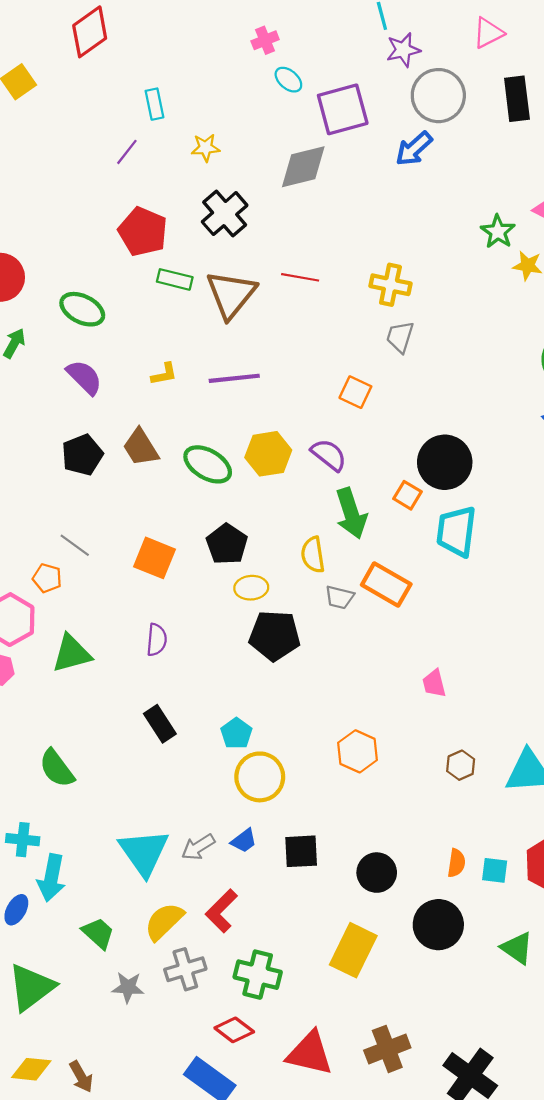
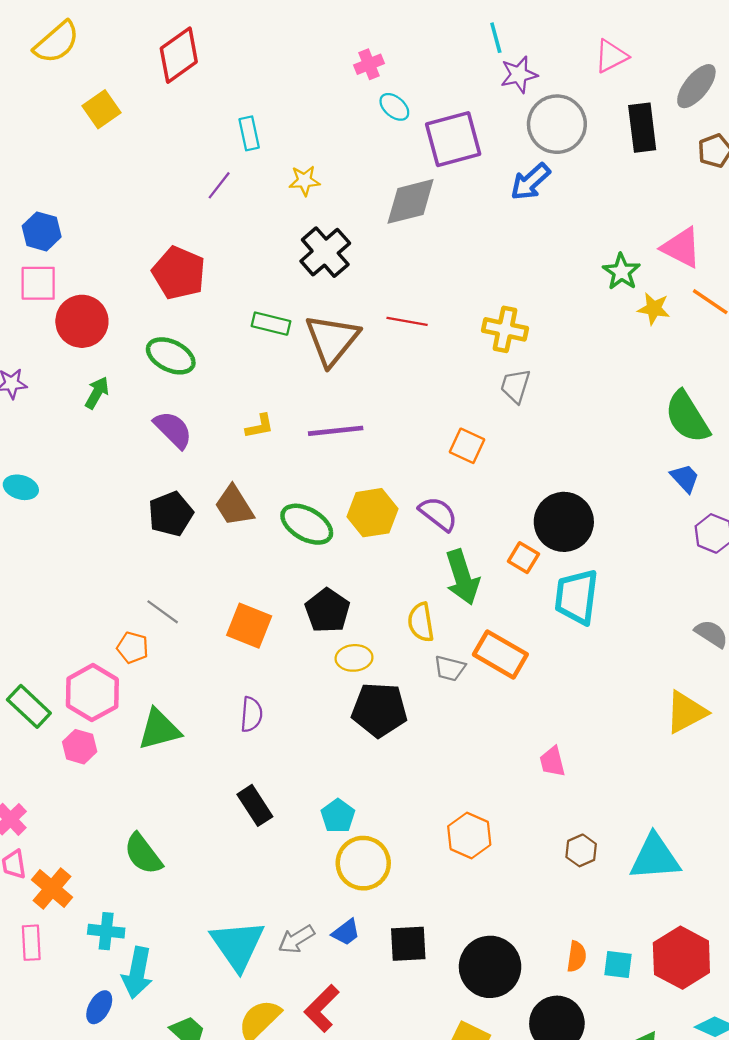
red pentagon: (143, 232) -> (179, 273), moved
black circle: (377, 873) -> (490, 967), size x1.4

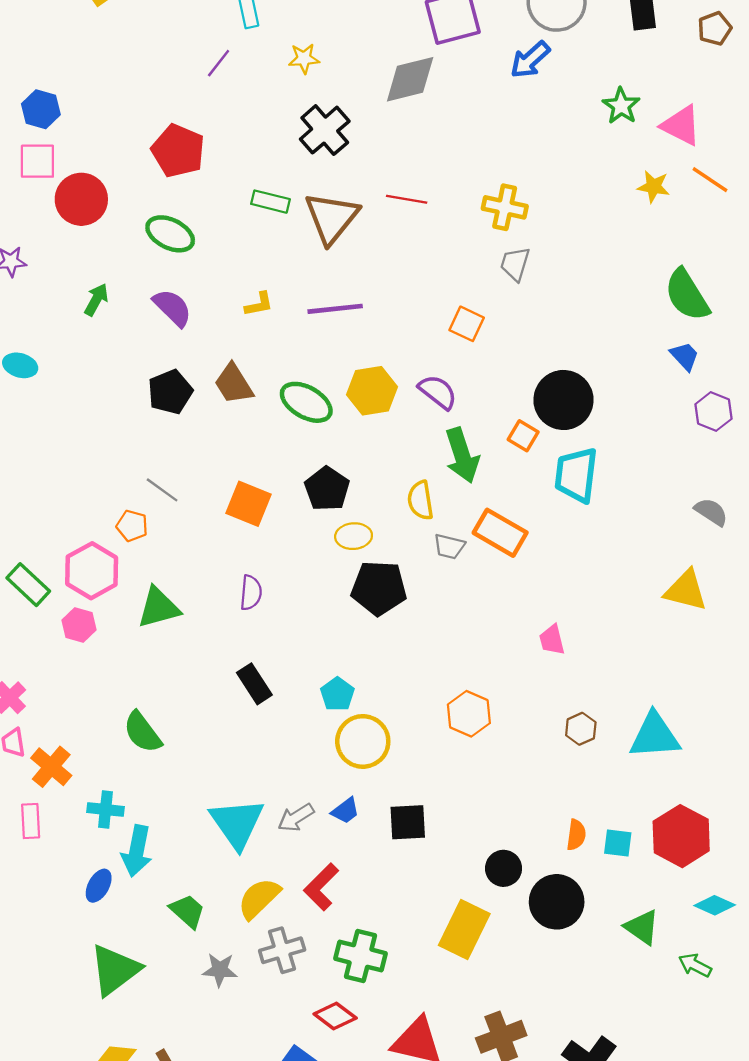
green star: (621, 272) -> (621, 106), moved
green arrow: (97, 393) -> (96, 300), moved
yellow triangle: (686, 712) -> (686, 590), turned 42
black circle: (490, 967) -> (504, 868), moved, size x0.6

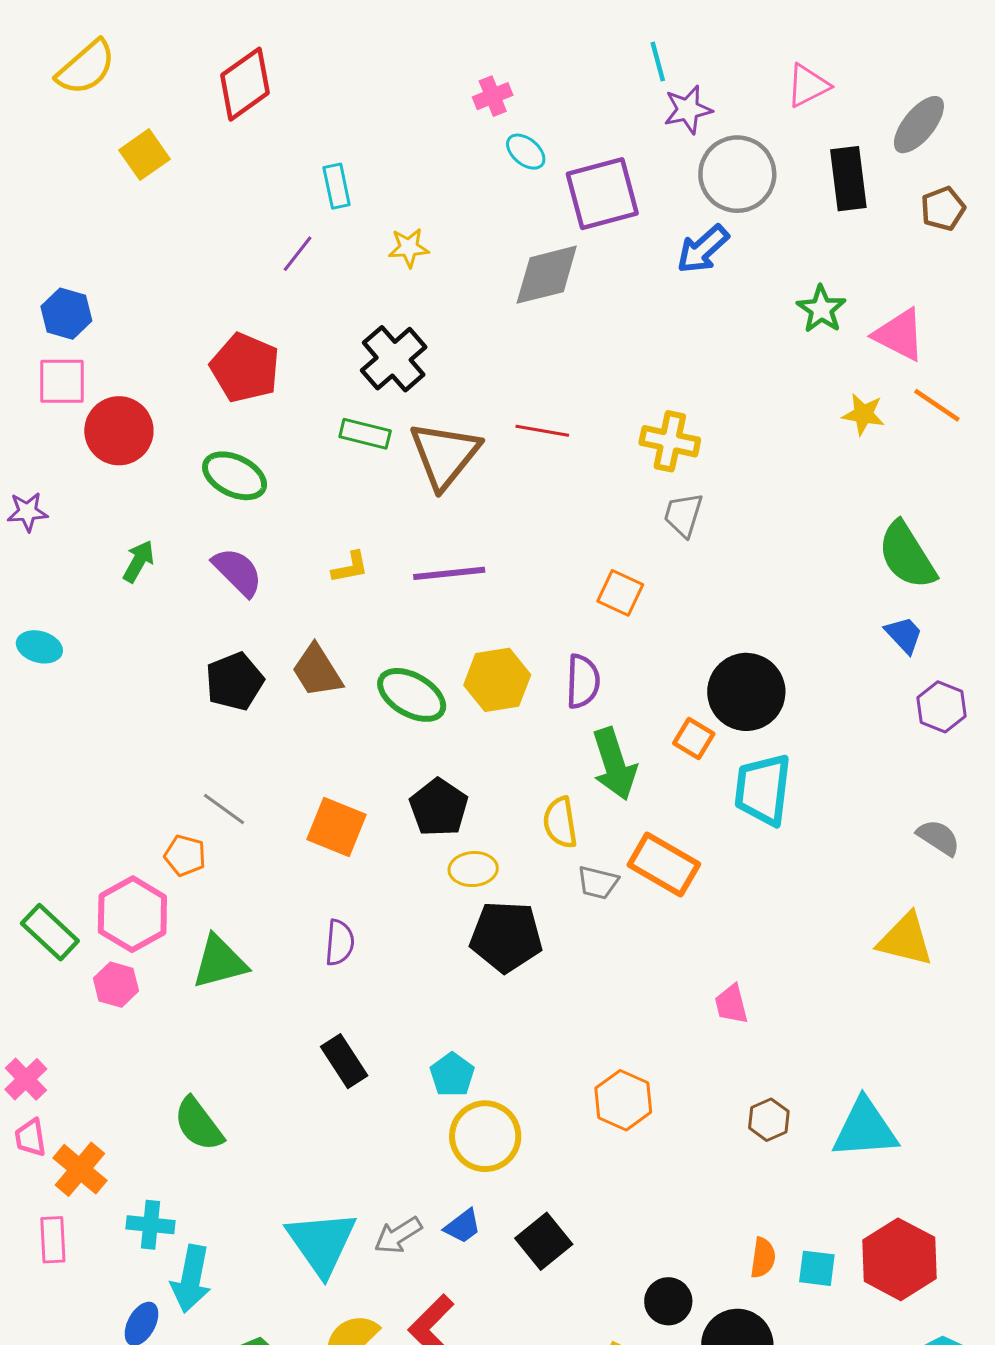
black cross: (325, 130) -> (394, 359), moved
purple semicircle: (438, 392) -> (583, 681), turned 54
black square: (408, 822) -> (544, 1241), turned -36

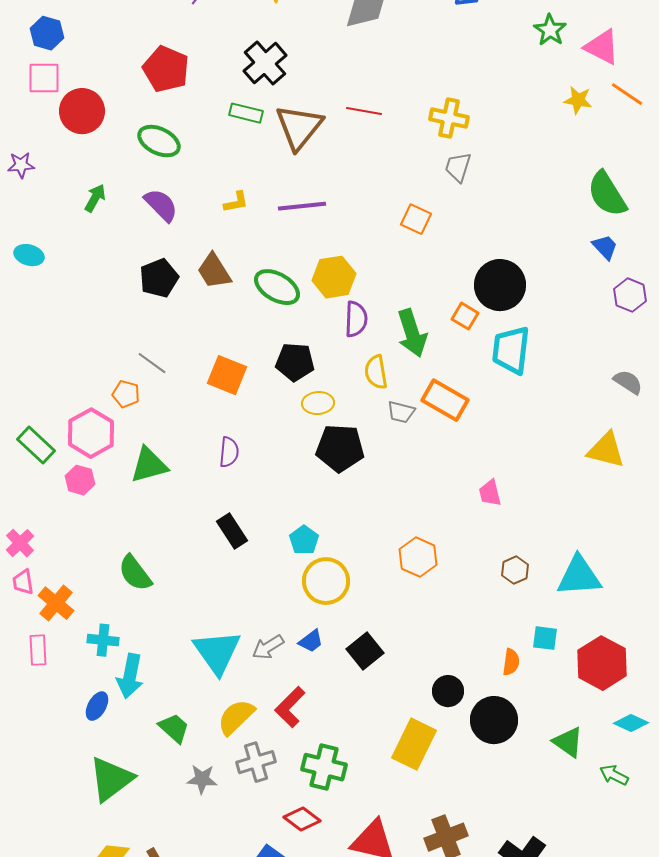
purple semicircle: (583, 681) -> (356, 319), moved
black pentagon: (439, 807) -> (295, 362), turned -30
cyan square: (817, 1268) -> (545, 638), moved

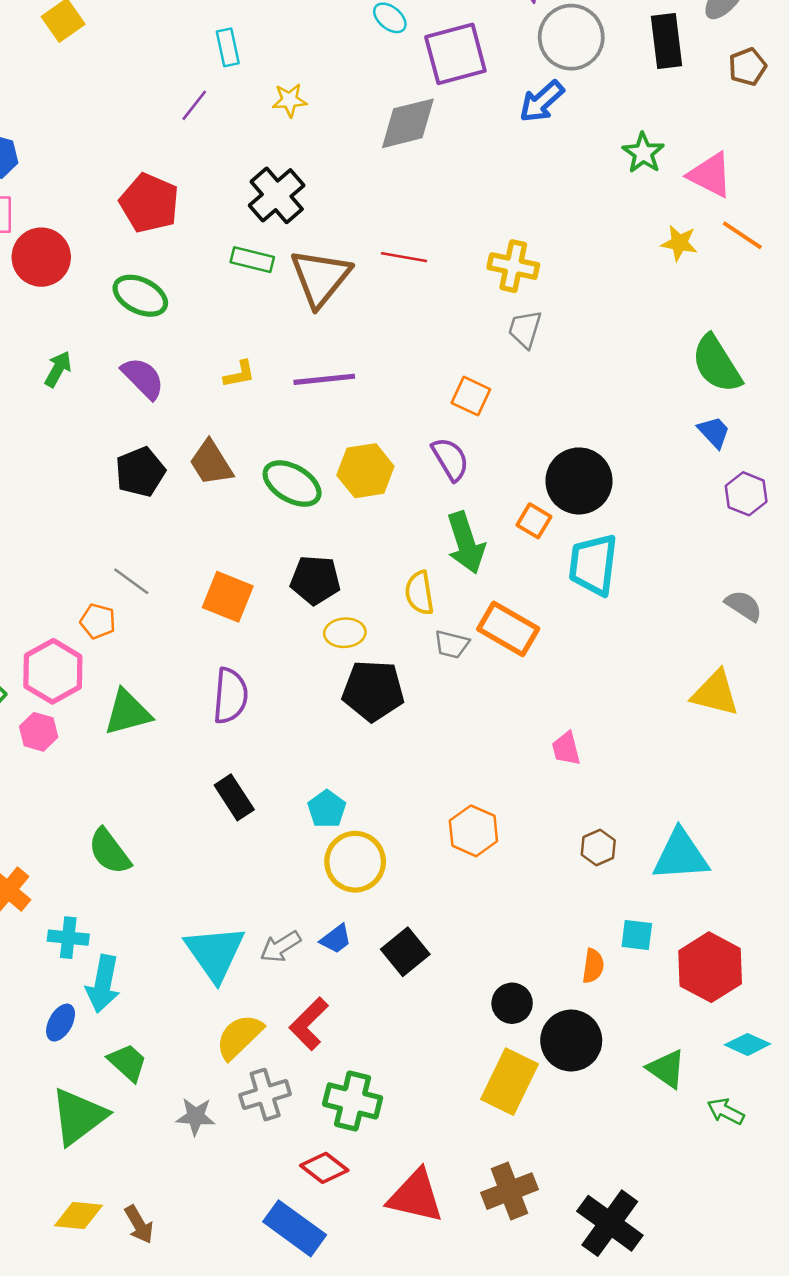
purple semicircle: (356, 319) -> (450, 459), moved, turned -33
purple semicircle: (229, 452) -> (230, 696), size x1.4
green trapezoid: (174, 728) -> (127, 1062), moved
yellow rectangle: (414, 744) -> (509, 1082), moved

